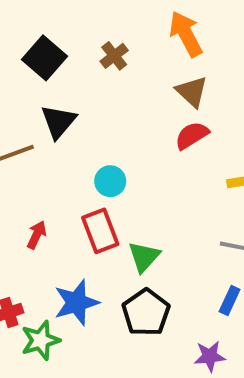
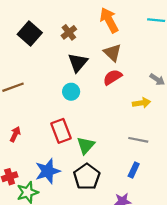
black triangle: (58, 121) -> (78, 63), moved
cyan circle: (110, 181) -> (71, 92), moved
red arrow: (37, 235) -> (15, 134), moved

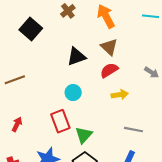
brown cross: (69, 32) -> (68, 11), moved
black triangle: (78, 63) -> (76, 56), turned 30
cyan circle: (71, 92) -> (73, 93), moved
yellow arrow: (142, 103) -> (120, 95), moved

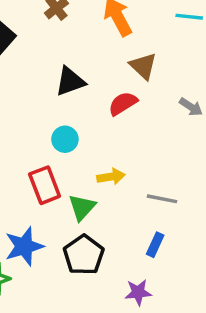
brown triangle: (109, 47) -> (143, 66), moved
yellow arrow: (120, 95) -> (111, 177), moved

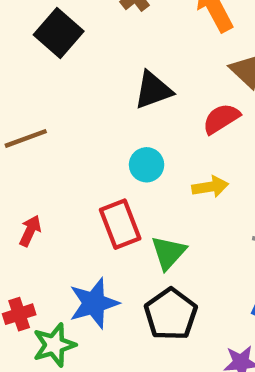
yellow arrow: (111, 177) -> (210, 187), moved

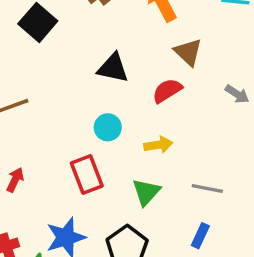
black triangle: (153, 90) -> (113, 68), turned 32
green triangle: (168, 253) -> (146, 192), moved

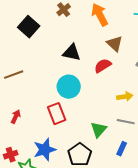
cyan circle: (108, 127) -> (69, 87), size x1.5
yellow arrow: (158, 145) -> (125, 97), moved
green triangle: (146, 192) -> (99, 130), moved

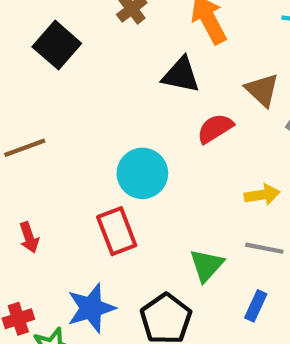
brown triangle: (115, 44) -> (262, 90), moved
black triangle: (72, 53) -> (181, 75), moved
red arrow: (16, 117) -> (29, 238), turned 136

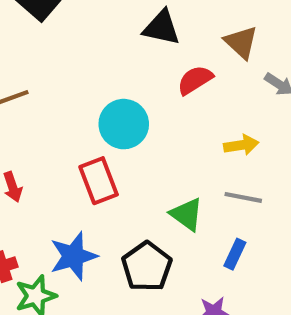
green triangle: (207, 265) -> (187, 214), turned -36

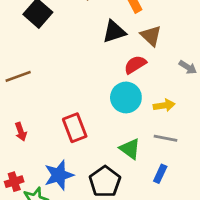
black triangle: (161, 28) -> (114, 32), turned -30
brown triangle: (241, 42) -> (151, 36), moved
cyan circle: (124, 124) -> (126, 97), moved

